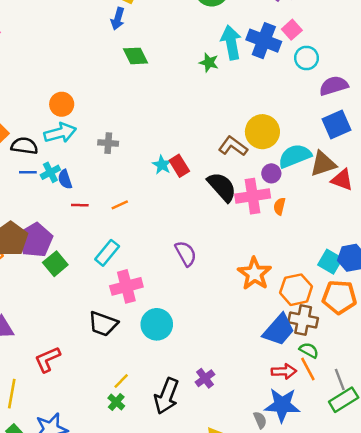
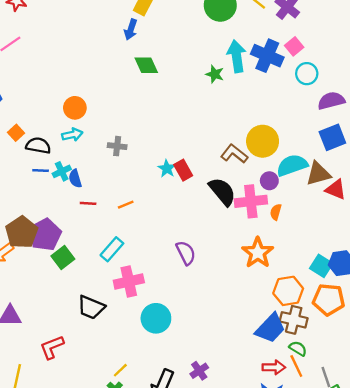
cyan arrow: (60, 133) -> (72, 135), size x0.7
orange star: (254, 274) -> (258, 253), moved
black trapezoid: (103, 324) -> (91, 307), moved

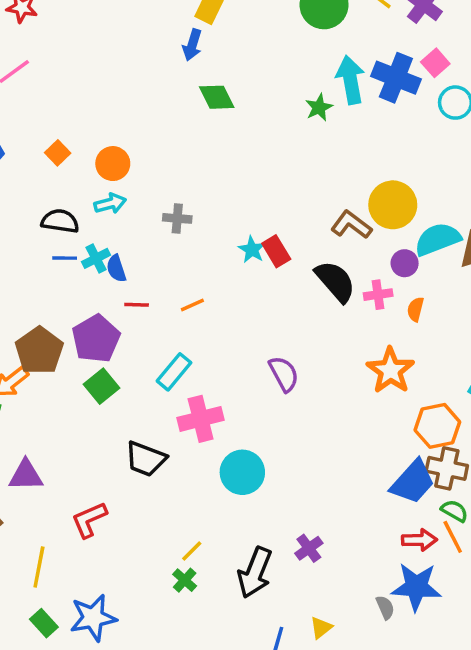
green star: (215, 74) -> (319, 107), turned 30
orange square: (16, 133) -> (58, 153), moved
pink cross: (251, 201) -> (378, 295), size x0.6
purple pentagon: (45, 235) -> (96, 339), moved

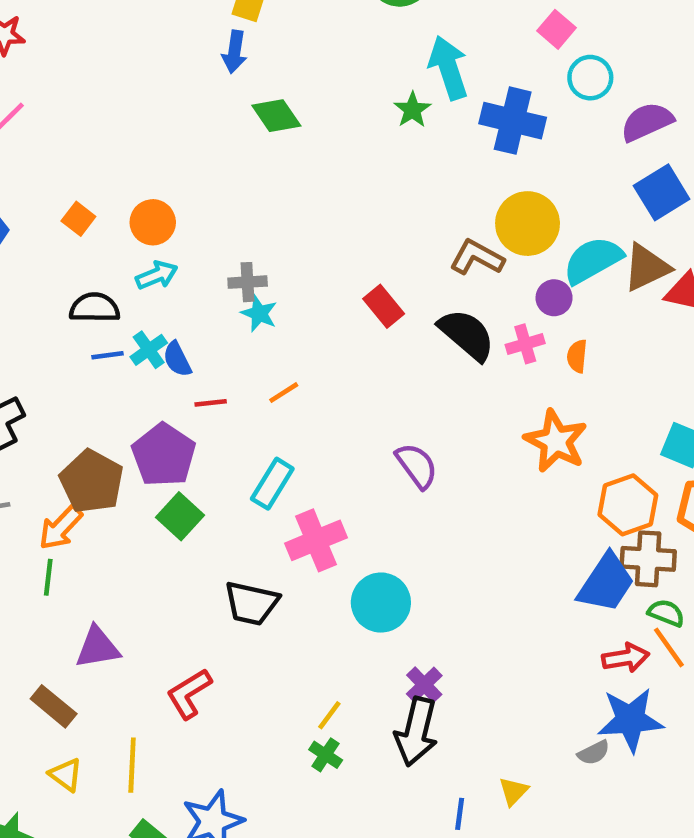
blue cross: (396, 78) -> (513, 121), moved
cyan star: (252, 250) -> (259, 314), moved
purple cross: (309, 548) -> (424, 685), moved
gray semicircle: (385, 607) -> (594, 753), turned 95

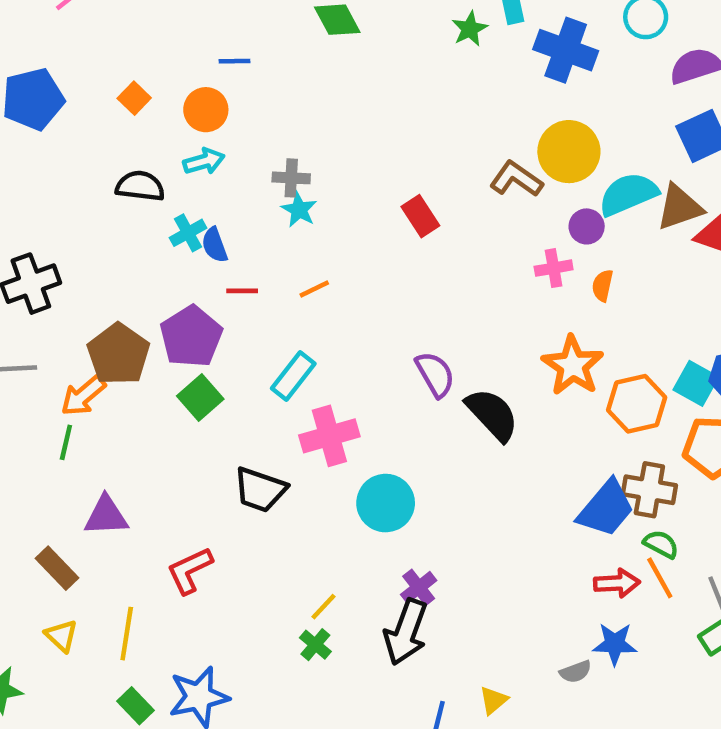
black semicircle: (467, 335) -> (492, 414), moved
blue line: (107, 355) -> (235, 61), moved
orange hexagon: (628, 505) -> (637, 404), moved
blue star: (630, 720) -> (615, 644), size x0.7

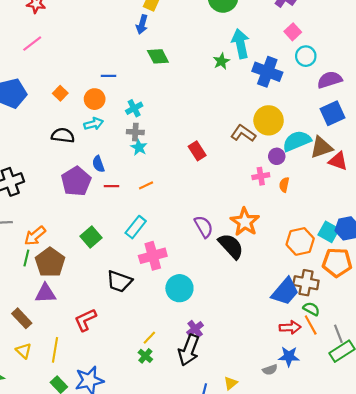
cyan cross: (188, 233) -> (134, 108), moved
purple pentagon: (191, 336) -> (76, 181), moved
brown pentagon: (118, 354) -> (50, 262), moved
orange star: (573, 366) -> (245, 222), moved

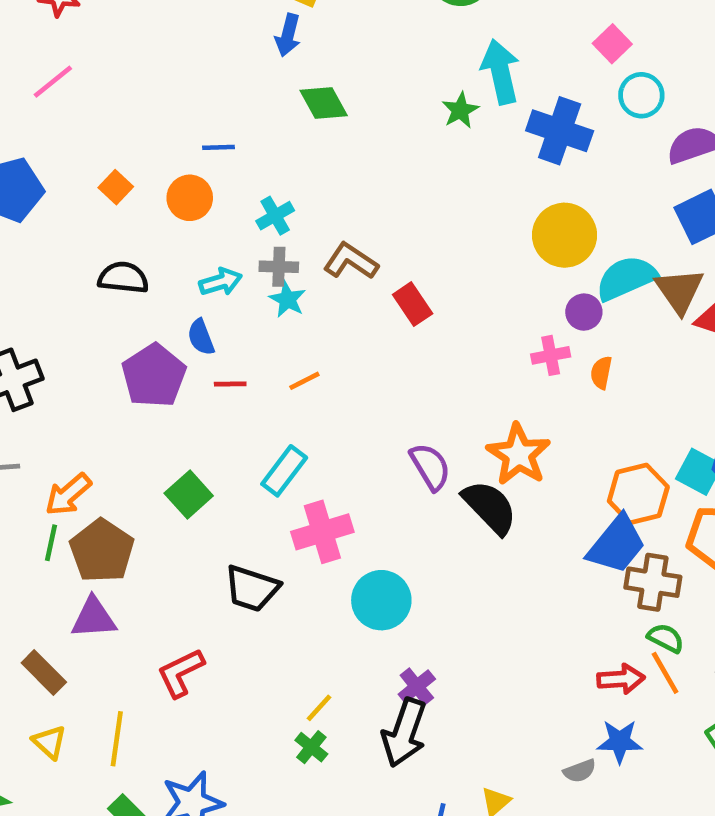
cyan arrow: (94, 124) -> (221, 282), moved
brown L-shape: (243, 133) -> (351, 261), moved
brown triangle: (321, 147) -> (679, 291), turned -45
blue trapezoid: (285, 292) -> (617, 544), moved

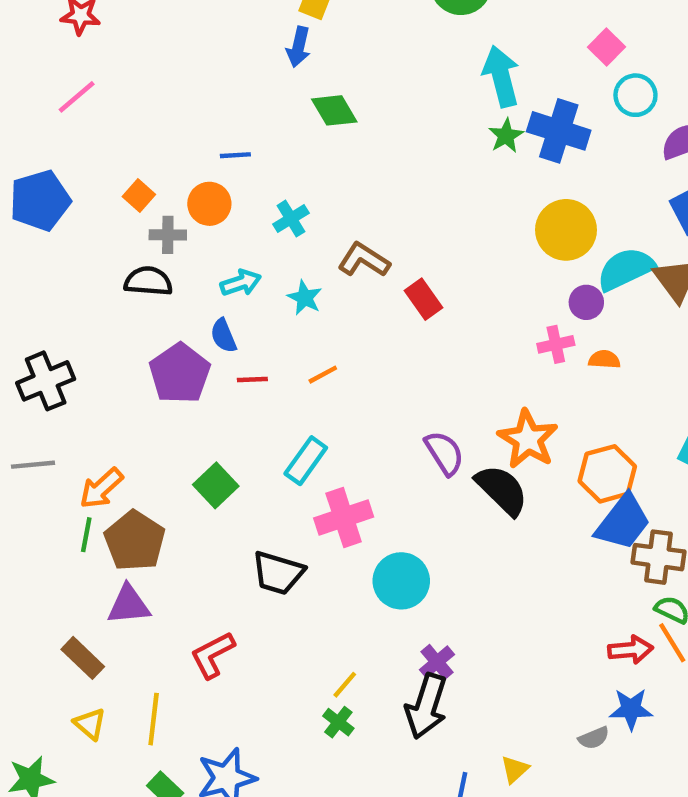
green star: (460, 110) -> (506, 136), moved
gray cross: (279, 267) -> (168, 235), moved
orange semicircle: (601, 373) -> (604, 359), turned 84
orange hexagon: (638, 494) -> (607, 474), moved

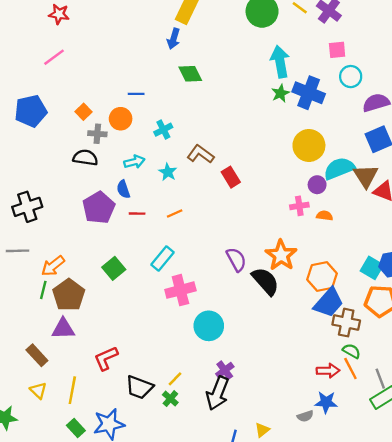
pink square: (607, 47) -> (337, 50), turned 36
black trapezoid: (278, 573) -> (139, 387), moved

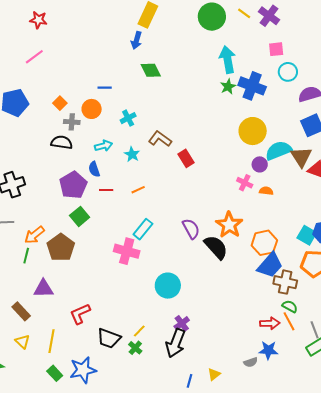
pink cross: (299, 206) -> (245, 183), turned 35
cyan rectangle: (162, 259) -> (143, 229), moved
green square: (114, 268) -> (80, 216), moved
pink cross: (180, 290) -> (127, 251), moved, turned 30
brown pentagon: (69, 295) -> (61, 247), moved

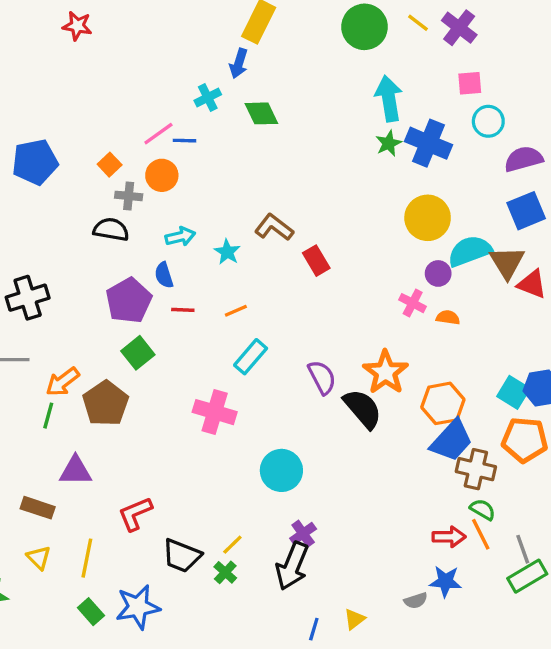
pink line: (34, 57) -> (158, 134), moved
cyan cross: (128, 118) -> (208, 98), moved
cyan rectangle: (143, 229) -> (251, 357), moved
brown rectangle: (21, 311) -> (38, 508), turned -30

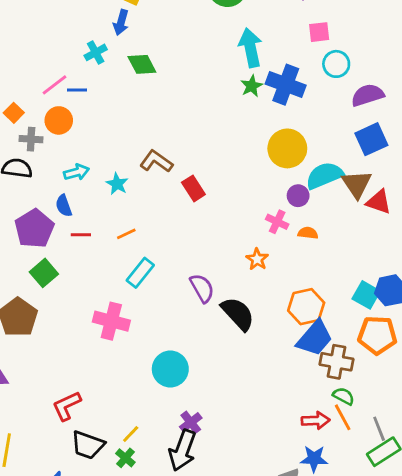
orange star: (385, 372) -> (257, 259), moved, size x0.6
red L-shape: (135, 514) -> (67, 406), moved

